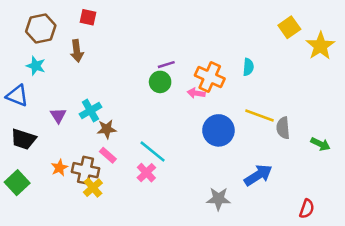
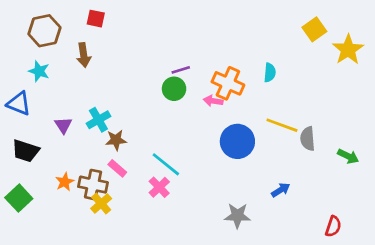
blue arrow: (258, 175) -> (281, 190), size x0.6

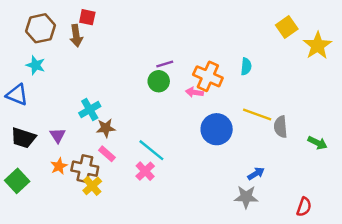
brown arrow: (84, 55) -> (76, 36), moved
purple triangle: (63, 125) -> (58, 135), moved
gray star: (237, 216) -> (246, 197), moved

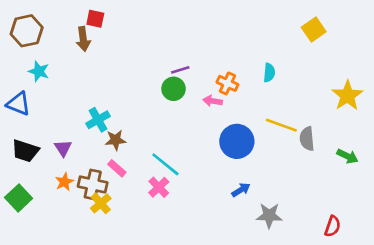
brown hexagon: (40, 28) -> (27, 31), moved
yellow star: (318, 46) -> (347, 96), moved
orange cross: (208, 76) -> (227, 83), size x0.7
blue arrow: (256, 174) -> (241, 190), moved

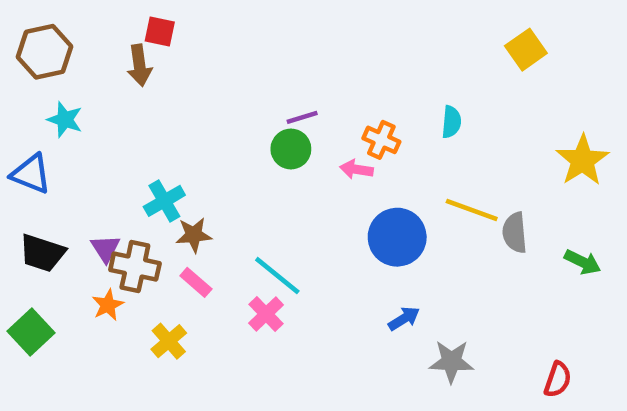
brown cross: (93, 184) -> (135, 267), moved

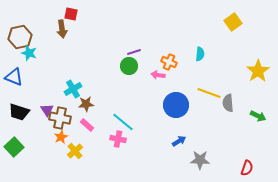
brown hexagon: (45, 52) -> (20, 37), moved
orange star: (108, 305) -> (61, 137), moved
pink cross: (266, 314) -> (118, 139), turned -35

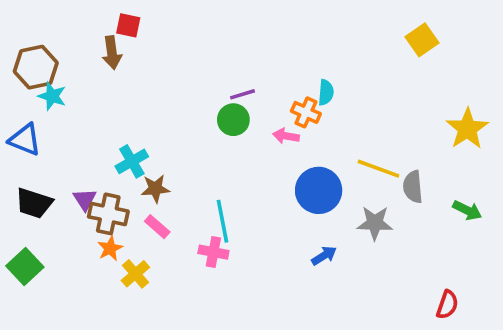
cyan semicircle: (200, 54) -> (326, 92), moved
cyan line: (123, 122) -> (222, 221), turned 40
gray star: (200, 160) -> (375, 223), moved

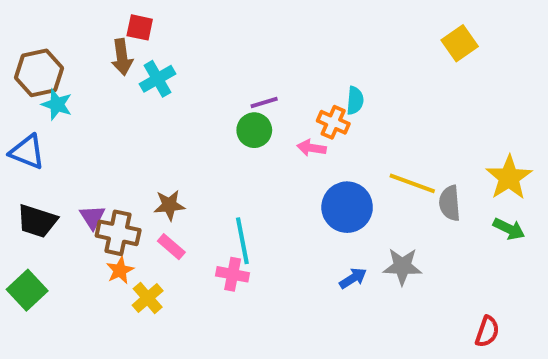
yellow star: (467, 129) -> (509, 178), moved
cyan cross: (132, 161) -> (158, 79), moved
gray star: (375, 223) -> (402, 266), moved

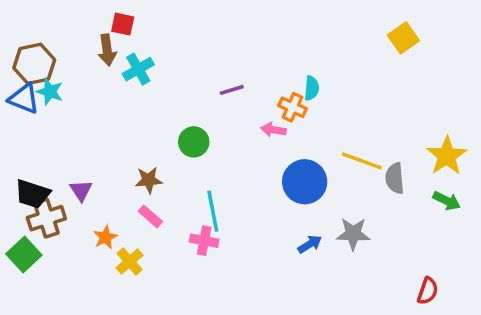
green circle: (254, 130) -> (194, 142), moved
blue triangle: (27, 152) -> (24, 99), moved
brown cross: (118, 233) -> (46, 218), moved, turned -30

